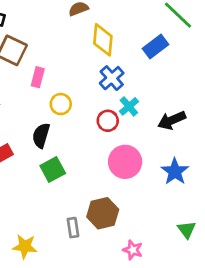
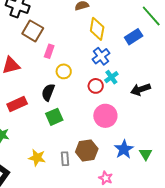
blue star: (175, 171) -> (124, 149), moved
green triangle: (187, 230) -> (146, 154), moved
yellow star: (25, 246) -> (37, 158), moved

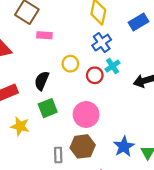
pink rectangle: (49, 51) -> (44, 35), turned 72
yellow circle: (64, 71) -> (70, 64), moved
pink circle: (105, 116) -> (86, 115), moved
yellow star: (37, 158) -> (20, 126), moved

